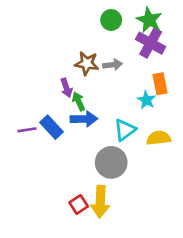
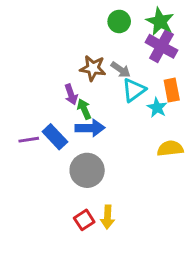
gray arrow: (113, 65) -> (121, 70), turned 42
cyan triangle: (125, 130) -> (134, 90), moved
gray circle: (111, 162) -> (87, 170), moved
yellow arrow: (100, 202) -> (107, 217), size x0.7

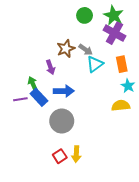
brown star: (93, 68) -> (66, 49), turned -30
cyan star: (157, 108) -> (128, 86), moved
green arrow: (84, 109) -> (33, 84), moved

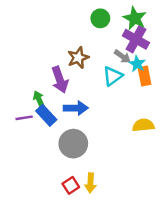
gray arrow: (86, 50) -> (122, 56), moved
purple arrow: (50, 67) -> (60, 80), size x1.5
cyan star: (128, 86) -> (137, 64), moved

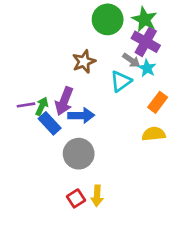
green circle: (100, 18) -> (108, 19), size x1.5
orange rectangle: (145, 76) -> (158, 102), moved, turned 48
purple arrow: (60, 80) -> (64, 101), moved, turned 40
green arrow: (39, 99) -> (42, 106), turned 49
purple line: (24, 118) -> (26, 105), moved

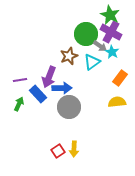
green circle: (108, 19) -> (86, 34), moved
brown star: (84, 62) -> (69, 56), moved
green arrow: (42, 106) -> (19, 104), moved
gray circle: (79, 154) -> (69, 107), moved

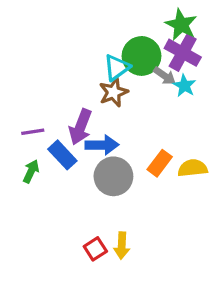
cyan triangle: (92, 62) -> (117, 68), moved
orange rectangle: (120, 78) -> (160, 163), moved

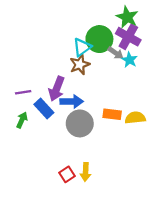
orange rectangle: (160, 163) -> (112, 114), turned 60

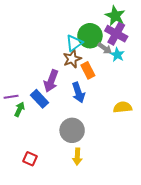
purple line: (23, 92) -> (11, 97), moved
blue arrow: (72, 102) -> (78, 92), moved, turned 72
orange rectangle: (112, 114) -> (88, 70), moved, turned 56
gray circle: (80, 123) -> (72, 130), moved
red square: (67, 174) -> (30, 159), moved, turned -32

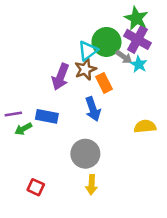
purple arrow: (51, 81) -> (61, 77), moved
blue rectangle: (39, 99) -> (47, 116), turned -36
green arrow: (20, 109) -> (23, 129), turned -144

